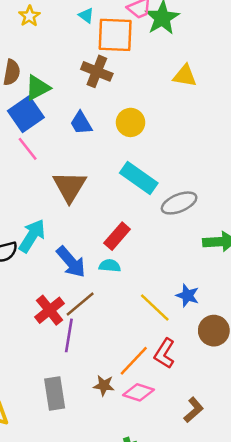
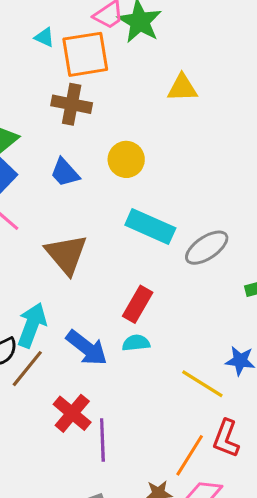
brown line: (80, 304) -> (27, 369), moved

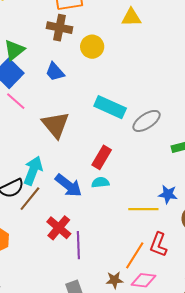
yellow circle: (126, 159) -> (92, 47), moved
yellow line: (202, 384) -> (143, 209), turned -32

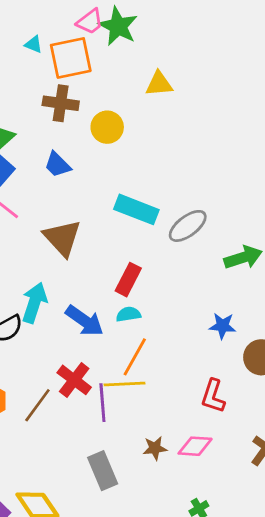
brown line: (30, 199) -> (37, 405), moved
yellow line: (143, 209) -> (125, 384), moved
orange line: (135, 255) -> (135, 357), moved

